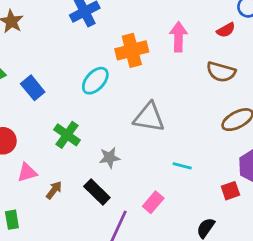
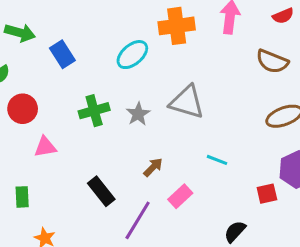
green cross: (67, 135) -> (94, 111), turned 32
gray star: (110, 158) -> (138, 114), moved, turned -30
brown arrow: (54, 190) -> (153, 167), moved
black rectangle: (97, 192) -> (101, 191), moved

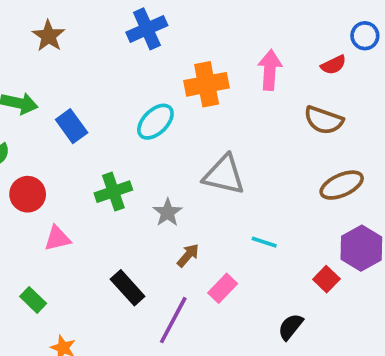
gray star: (138, 114) -> (168, 212), moved
red square: (267, 194) -> (326, 279), turned -30
green rectangle: (22, 197) -> (33, 300), turned -40

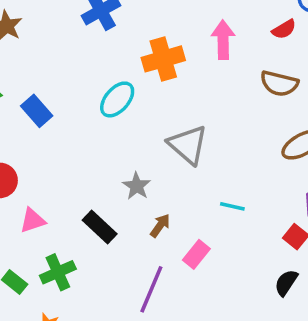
gray triangle: (224, 175) -> (188, 145), turned 33
green cross: (113, 192) -> (58, 272), moved
black rectangle: (128, 288) -> (100, 227), moved
black semicircle: (291, 327) -> (286, 283), moved

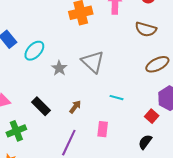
cyan ellipse: (117, 99) -> (34, 51), moved
gray star: (137, 186) -> (59, 68), moved
pink rectangle: (196, 254) -> (103, 129), moved, turned -35

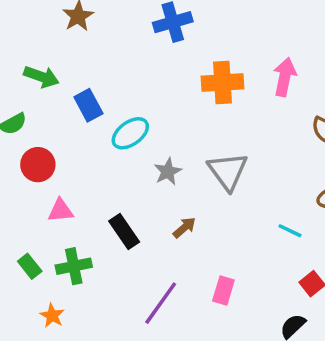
cyan line: (117, 98) -> (290, 231), moved
brown arrow: (75, 107) -> (184, 228), moved

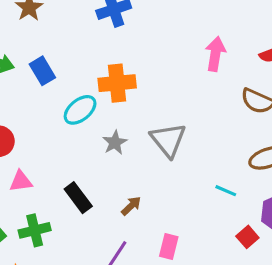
orange cross: (223, 83) -> (117, 83), moved
blue rectangle: (88, 105) -> (42, 71), moved
brown arrow: (184, 228) -> (131, 206), moved

